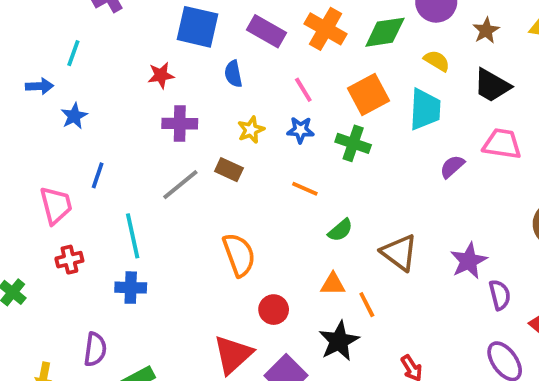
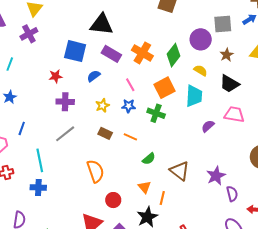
green diamond: (385, 32) -> (174, 55), turned -45
blue semicircle: (233, 74) -> (94, 76), turned 64
brown rectangle: (229, 170) -> (105, 133), moved
orange triangle: (333, 284) -> (145, 187), turned 48
orange line: (367, 305) -> (162, 198), turned 40

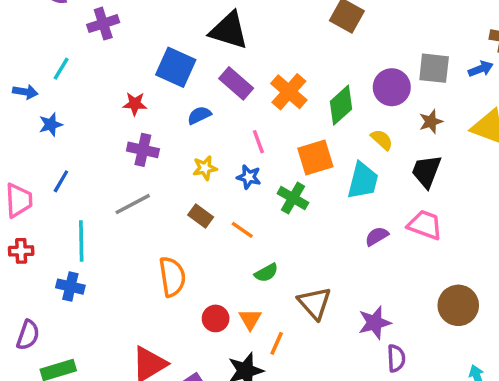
black trapezoid: (229, 84) -> (426, 171), turned 70
red circle: (113, 200) -> (216, 318), moved

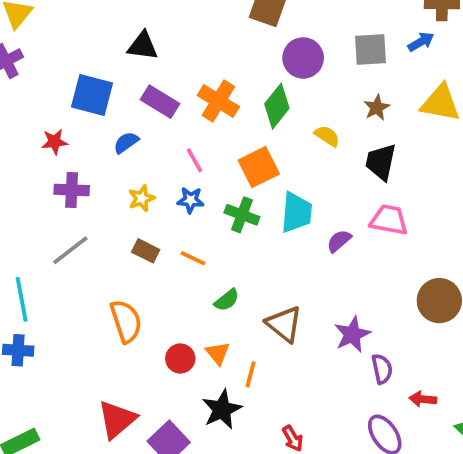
black triangle: (229, 31) -> (143, 46), size x0.7
purple circle: (392, 87) -> (303, 58), moved
cyan trapezoid: (363, 181) -> (296, 213), moved

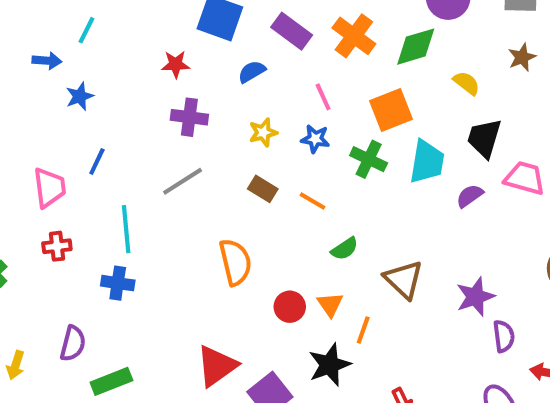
green diamond: (277, 106) -> (416, 47), turned 30
black trapezoid: (381, 162) -> (484, 138), moved

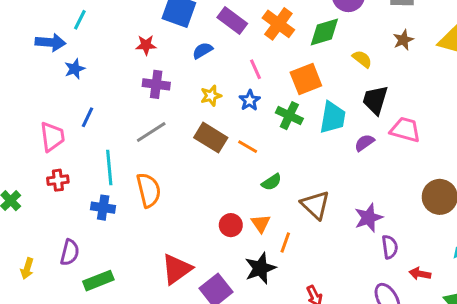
blue arrow: (47, 61) -> (50, 42), size x1.4
blue star: (315, 139) -> (250, 100), turned 30
brown rectangle: (263, 189) -> (211, 138), size x1.5
orange semicircle: (235, 262) -> (149, 190), moved

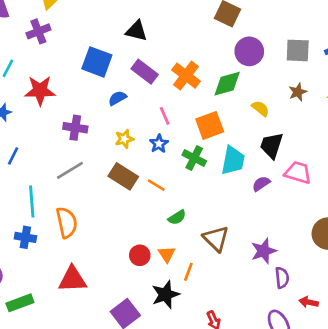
red star: (146, 45) -> (40, 91), moved, size x1.6
red triangle: (177, 269) -> (72, 279), moved, turned 32

